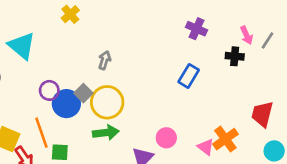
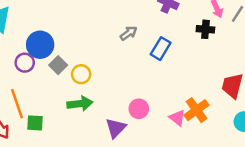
gray arrow: (105, 60) -> (129, 33), moved, turned 36
yellow circle: (107, 102) -> (81, 74), size x0.6
blue circle: (66, 104) -> (40, 45), moved

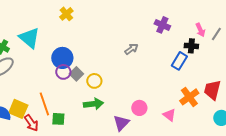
blue rectangle: (161, 49) -> (179, 61), moved
purple circle: (25, 63) -> (63, 72), moved
orange cross: (196, 110) -> (189, 97), moved

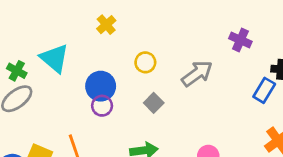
gray arrow: (131, 49) -> (197, 74), size x1.6
gray square: (76, 74) -> (154, 103), moved
yellow circle: (94, 81) -> (145, 62), moved

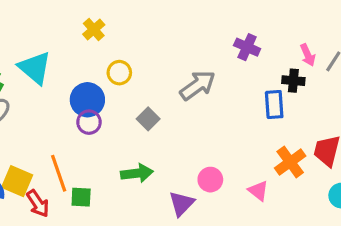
yellow circle: (145, 62) -> (119, 73), moved
blue rectangle: (264, 90) -> (274, 105), turned -35

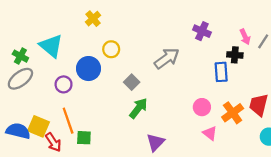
purple circle: (89, 122) -> (64, 84), moved
green arrow: (137, 173) -> (138, 108), moved, turned -45
pink circle: (210, 180) -> (202, 107), moved

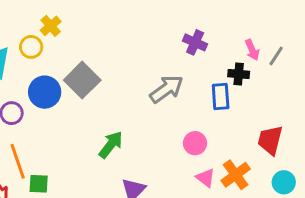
yellow circle: (111, 49) -> (31, 47), moved
gray arrow: (167, 58) -> (166, 89), moved
gray square: (132, 82) -> (82, 80), moved, size x1.6
orange cross: (233, 113) -> (236, 175), moved

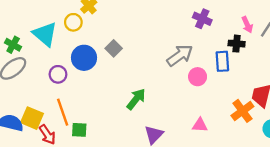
gray square: (82, 80) -> (114, 48), size x0.6
pink circle: (195, 143) -> (198, 77), moved
orange cross: (236, 175) -> (242, 111), moved
pink triangle: (206, 178) -> (200, 125), moved, turned -35

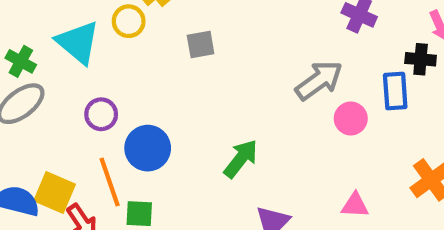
gray square: (114, 48) -> (201, 44), moved, turned 35
blue circle: (84, 58) -> (148, 148), moved

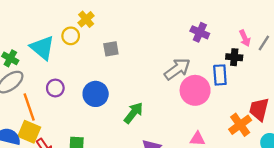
pink circle: (351, 118) -> (195, 90), size x1.6
blue circle: (148, 148) -> (96, 94), moved
orange line: (110, 182) -> (29, 107), moved

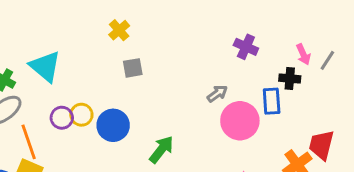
yellow cross: (86, 19) -> (119, 30), moved
yellow circle: (71, 36) -> (81, 115), moved
gray arrow: (177, 69) -> (217, 94), size x0.6

